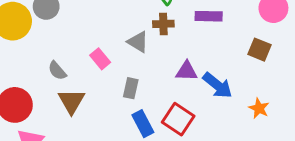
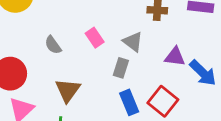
gray triangle: (138, 42) -> (133, 42), moved
brown triangle: (71, 101) -> (68, 90), moved

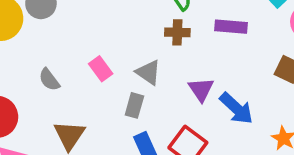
purple triangle: (175, 57) -> (201, 89), turned 50

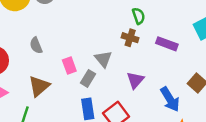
pink rectangle: (101, 69) -> (69, 66), moved
blue arrow: (236, 108) -> (170, 99), moved

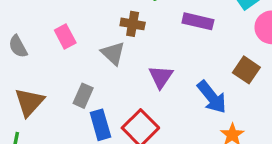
brown cross: (130, 38) -> (133, 24), moved
pink rectangle: (69, 66) -> (65, 36), moved
gray rectangle: (88, 78) -> (83, 96), moved

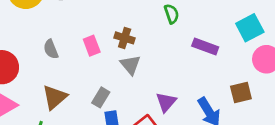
brown cross: (133, 24) -> (125, 38), moved
brown square: (246, 70) -> (241, 93), turned 35
purple triangle: (161, 77) -> (166, 102), moved

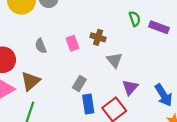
purple rectangle: (205, 47) -> (159, 27), moved
gray triangle: (130, 65) -> (114, 60), moved
brown triangle: (55, 97) -> (31, 81), moved

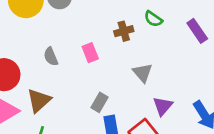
green semicircle: (135, 19) -> (153, 19), moved, turned 144
purple rectangle: (159, 27) -> (197, 31), turned 36
brown cross: (98, 37) -> (124, 31), moved, turned -32

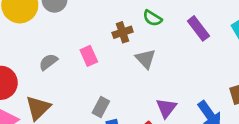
gray semicircle: (51, 57) -> (48, 62), turned 78
gray triangle: (143, 73) -> (146, 59), moved

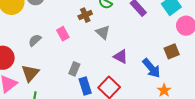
purple triangle: (166, 108) -> (121, 57), moved, turned -35

